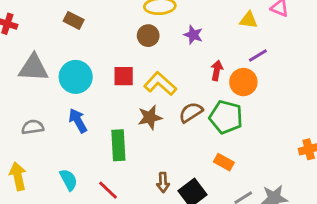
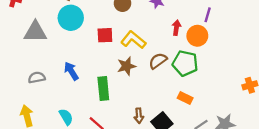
purple line: (258, 55) -> (208, 15), turned -40
cyan circle: (76, 77) -> (71, 18), moved

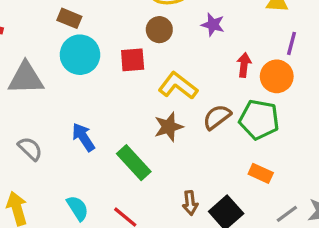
red square: (105, 35) -> (133, 60), moved
gray semicircle: (37, 77) -> (30, 149), turned 56
green rectangle: (103, 89) -> (134, 163), turned -35

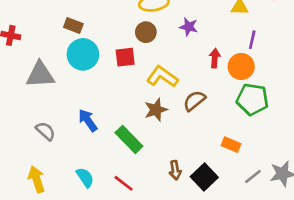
green pentagon: (259, 120) -> (252, 99), moved

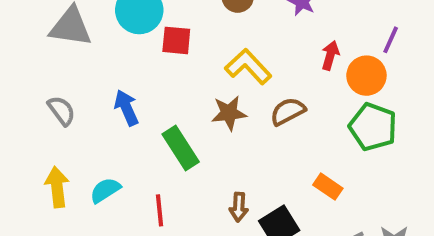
red square: (125, 57) -> (176, 40), moved
cyan semicircle: (85, 177) -> (105, 190), turned -100
yellow arrow: (36, 179) -> (57, 187), moved
red line: (124, 183) -> (160, 210), turned 35

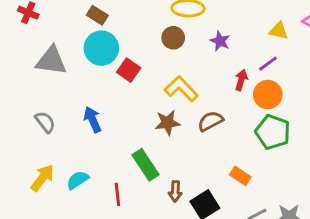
red square: (176, 40) -> (129, 70), turned 30
purple line: (391, 40) -> (268, 64), moved, turned 30
green rectangle: (181, 148) -> (146, 165), moved
yellow arrow: (57, 187) -> (42, 178), turned 44

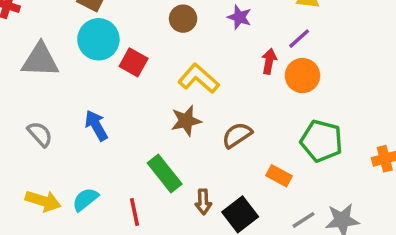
brown semicircle: (210, 121) -> (237, 135), moved
green pentagon: (273, 132) -> (321, 141), moved
yellow arrow: (42, 178) -> (43, 201), turned 76

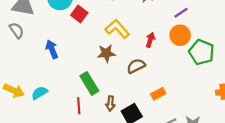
red arrow: (269, 61) -> (150, 40), moved
gray semicircle: (40, 134) -> (17, 30), moved
green pentagon: (321, 141) -> (202, 52), moved
orange rectangle: (279, 176) -> (158, 94), turned -64
red line: (135, 212) -> (79, 106), moved

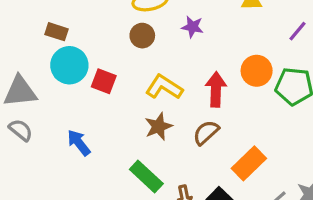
purple line: (181, 13) -> (298, 31), moved
red arrow: (150, 40) -> (216, 89), size x1.5
orange rectangle: (158, 94) -> (249, 163), size x1.5

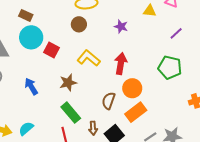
purple star: (192, 27) -> (121, 26), moved
orange circle: (257, 71) -> (132, 88), moved
brown star: (158, 127) -> (68, 83), moved
brown semicircle: (206, 133) -> (109, 101), moved, turned -36

